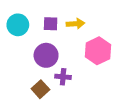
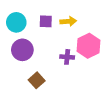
purple circle: (46, 55) -> (22, 50), moved
purple cross: (63, 77) -> (67, 57), moved

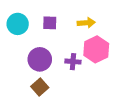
yellow arrow: (68, 21) -> (86, 23), moved
purple circle: (22, 50) -> (40, 59), moved

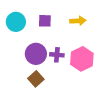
pink hexagon: (96, 49) -> (82, 59), moved
purple cross: (73, 62) -> (57, 55), moved

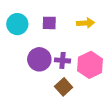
brown square: (36, 79) -> (64, 87), moved

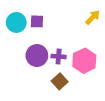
purple square: (49, 23) -> (37, 21), moved
yellow arrow: (86, 23) -> (93, 17), moved, turned -42

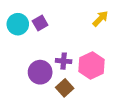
purple square: (37, 21) -> (40, 23), turned -32
purple circle: (37, 55) -> (40, 72), moved

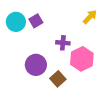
purple cross: (64, 61) -> (63, 43), moved

